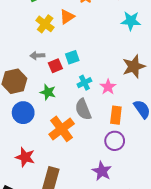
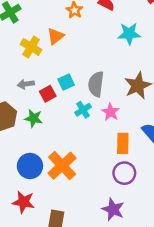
green star: (48, 92) -> (33, 118), moved
gray semicircle: (83, 109) -> (96, 84), moved, turned 35
blue circle: (23, 113) -> (30, 166), moved

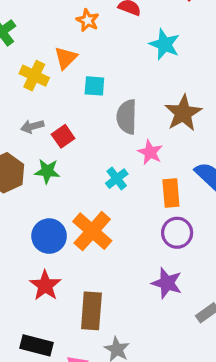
cyan star: (129, 34) -> (165, 44), turned 30
cyan square: (66, 82) -> (94, 86), moved, turned 35
cyan cross: (83, 110) -> (117, 179), moved
red star: (23, 202) -> (45, 285), turned 30

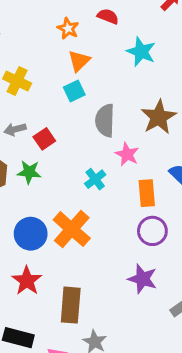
orange triangle: (66, 58) -> (79, 61), moved
cyan square: (94, 86) -> (74, 91), turned -30

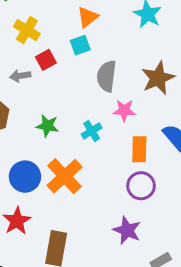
red square: (44, 139) -> (46, 60), moved
pink star: (127, 154) -> (124, 110), turned -30
green star: (29, 172) -> (47, 126), moved

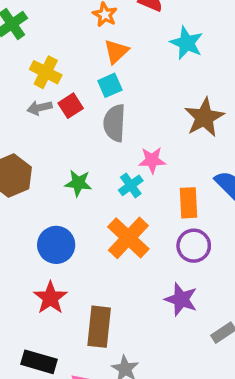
gray arrow: (20, 76) -> (40, 108), moved
gray semicircle: (107, 76) -> (114, 123), moved
pink star: (124, 110) -> (152, 160), moved
orange cross: (64, 176) -> (128, 238), moved

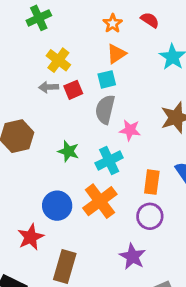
pink star: (152, 160) -> (130, 130), moved
cyan cross: (131, 185) -> (109, 160), size x1.4
blue circle: (56, 245) -> (57, 206), moved

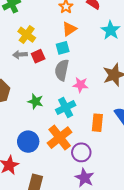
purple circle: (150, 216) -> (81, 152), moved

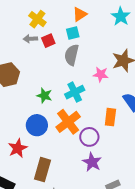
pink star: (80, 85) -> (101, 74), moved
green star: (36, 101) -> (44, 96), moved
orange rectangle: (97, 123) -> (110, 117), moved

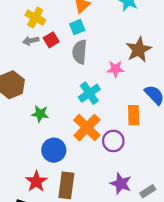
green star: (44, 96) -> (40, 114), moved
blue circle: (37, 125) -> (54, 150), moved
red star: (18, 148) -> (36, 181), moved
purple star: (92, 162) -> (121, 184), moved

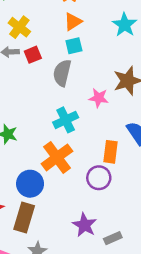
cyan square: (77, 27) -> (74, 46), moved
purple circle: (113, 141) -> (99, 178), moved
blue circle: (54, 150) -> (30, 184), moved

